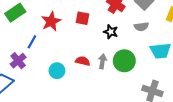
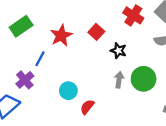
red square: (83, 18) -> (96, 32), turned 32
black star: (111, 32) -> (118, 51), moved
red semicircle: (83, 61) -> (87, 107), moved, turned -64

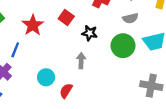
green circle: (144, 79) -> (123, 46), moved
gray arrow: (119, 80) -> (81, 61), moved

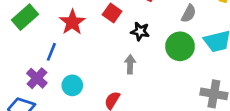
gray semicircle: (130, 18) -> (189, 14), turned -48
cyan circle: (46, 77) -> (72, 85), moved

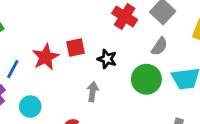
red square: (112, 13) -> (75, 47), moved, turned 36
red star: (72, 22) -> (46, 57), moved

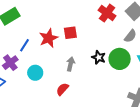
black star: (107, 59) -> (99, 57), moved
gray arrow: (93, 92) -> (71, 64), moved

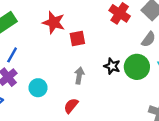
red star: (49, 38) -> (54, 22), moved, turned -30
blue line: (24, 45) -> (12, 55), moved

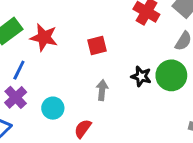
red star: (54, 22) -> (44, 37), moved
red semicircle: (71, 106) -> (83, 129), moved

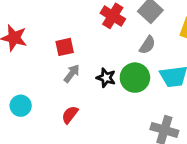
gray arrow: (102, 90) -> (72, 73), moved, turned 30
red semicircle: (83, 129) -> (70, 115), moved

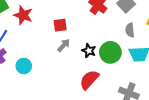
gray semicircle: (147, 45) -> (130, 30), moved, turned 136
red semicircle: (70, 115) -> (89, 80), moved, size x1.5

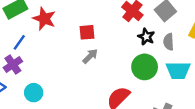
black star: (89, 51) -> (146, 37), moved
cyan circle: (24, 66) -> (34, 93), moved

